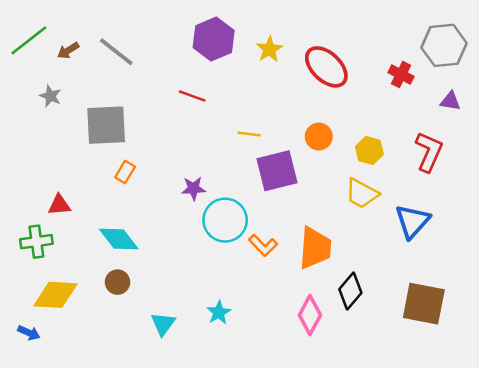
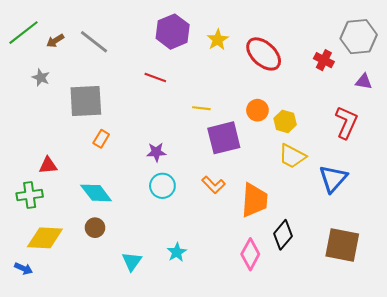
yellow hexagon: (369, 150) -> (285, 121), moved
cyan circle: (225, 220) -> (162, 186), moved, size x0.7
orange L-shape: (263, 245) -> (214, 185), moved

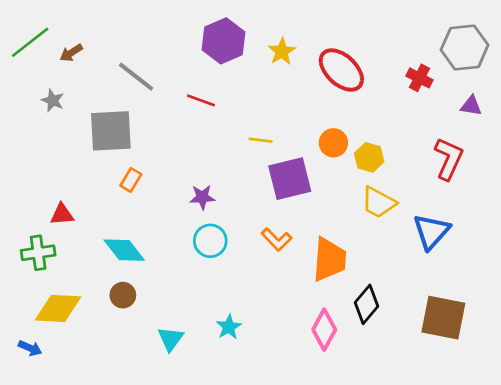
gray line: (94, 42) -> (136, 77), moved

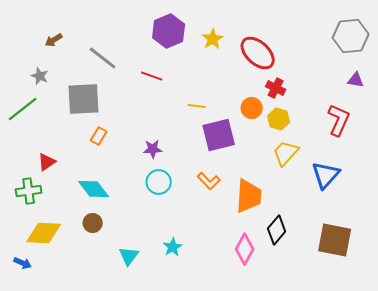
green line: (30, 42) -> (23, 109), moved
red cross: (419, 78) -> (276, 88), moved
yellow trapezoid: (378, 202) -> (286, 153), turned 104
red triangle: (62, 214) -> (47, 162), turned -30

